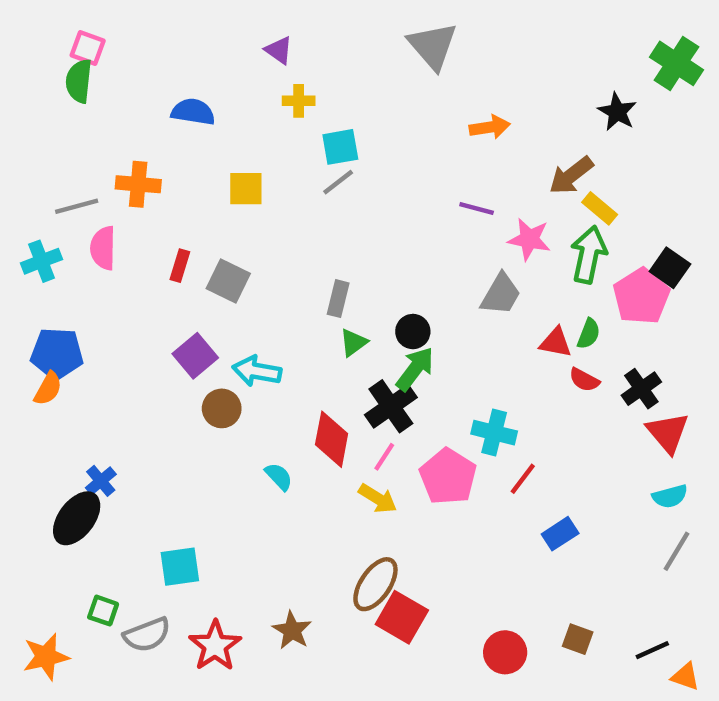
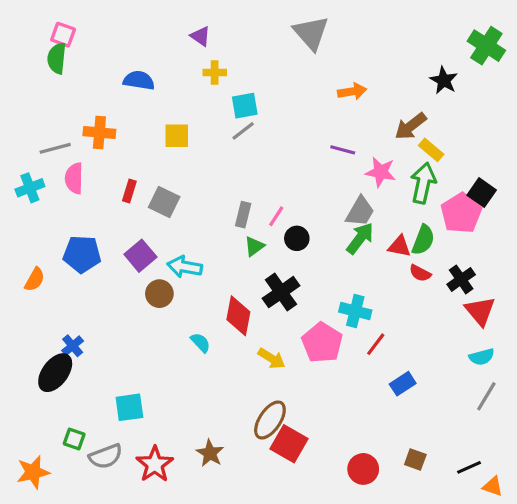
green semicircle: (589, 334) -> (423, 240), size x1.4
blue pentagon: (57, 353) -> (82, 254), moved
green arrow: (415, 369) -> (360, 238), moved
pink line: (384, 457) -> (276, 216), moved

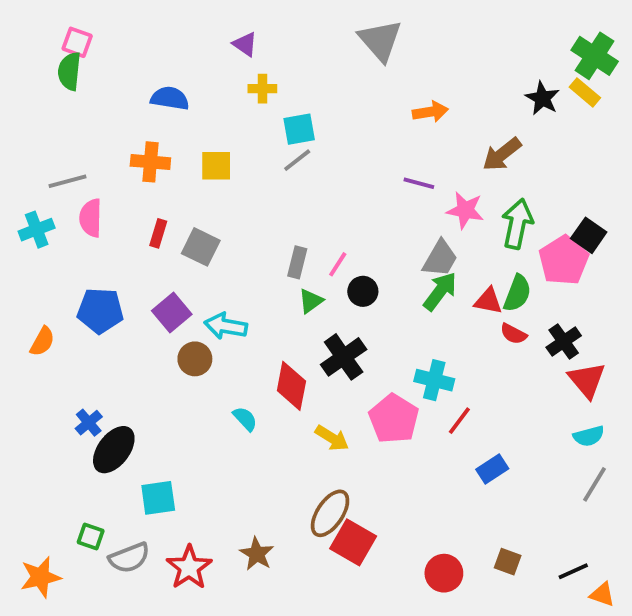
orange cross: (99, 133) -> (150, 162), moved
yellow rectangle: (431, 150) -> (585, 92), moved
black ellipse: (55, 373) -> (114, 450), moved

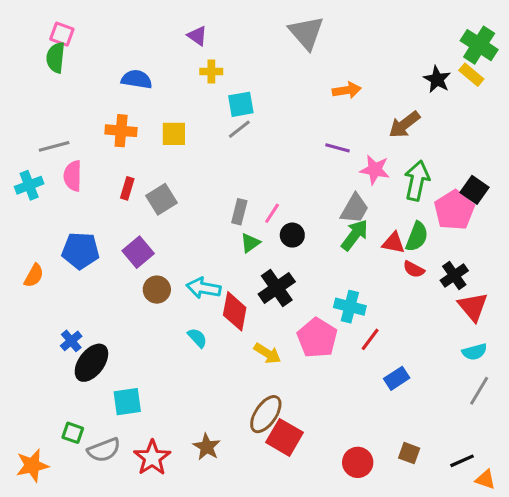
gray square: (201, 247) -> (162, 199), turned 32
cyan arrow: (226, 326) -> (204, 288), moved

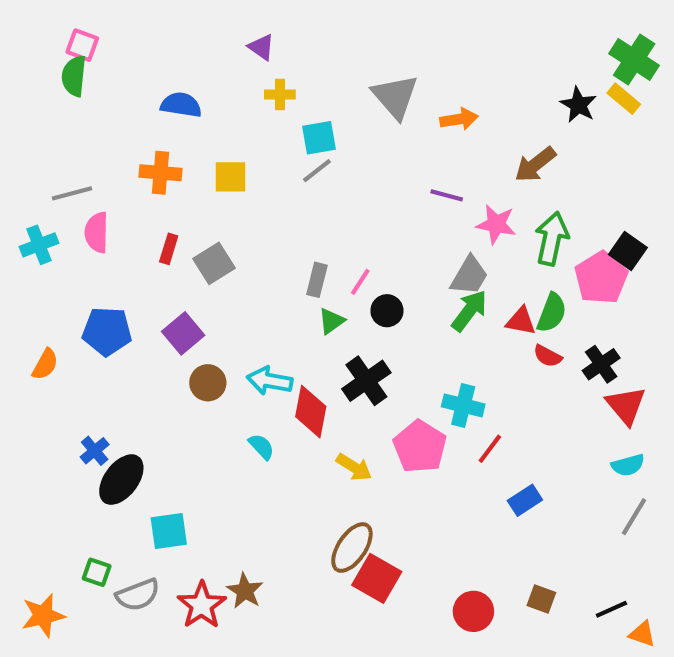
gray triangle: (306, 33) -> (395, 97), moved
brown star: (207, 447) -> (245, 591), moved

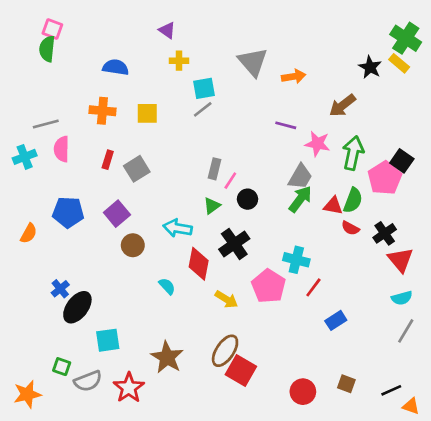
gray rectangle: (317, 280) -> (215, 169), moved
cyan arrow: (270, 381) -> (178, 228), moved
brown star: (245, 591) -> (167, 357), moved, size x1.4

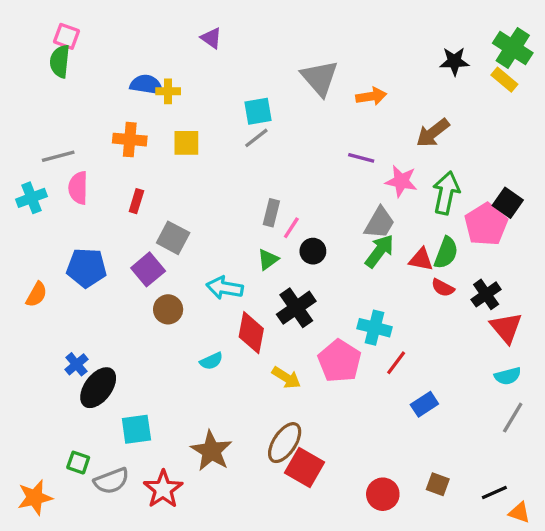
yellow cross: (179, 61) -> (168, 91), moved
black star: (370, 67) -> (454, 61), moved, turned -30
gray square: (137, 169) -> (173, 238), moved, turned -30
cyan semicircle: (167, 286) -> (211, 361), turned 108

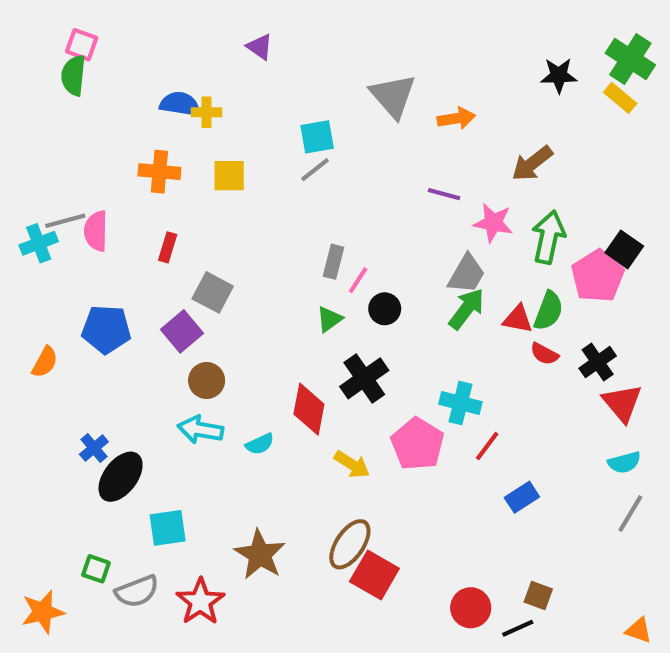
gray line: (58, 156) -> (65, 221), moved
cyan arrow: (225, 288) -> (200, 430), moved
black line: (494, 493) -> (518, 628), moved

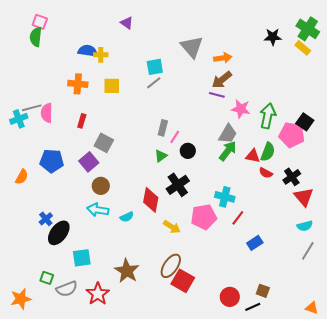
brown arrow: (532, 163) -> (222, 80), moved
pink pentagon: (598, 276) -> (292, 135), turned -30
pink pentagon: (417, 444) -> (204, 217), turned 30

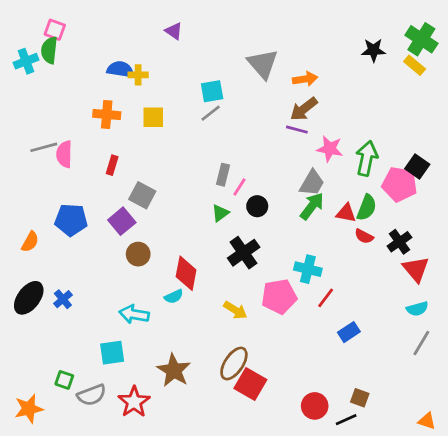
cyan cross: (19, 119) -> (26, 61), moved
red diamond: (151, 200) -> (186, 273), moved
cyan arrow: (98, 210) -> (134, 314), moved
black ellipse: (59, 233) -> (29, 298), moved

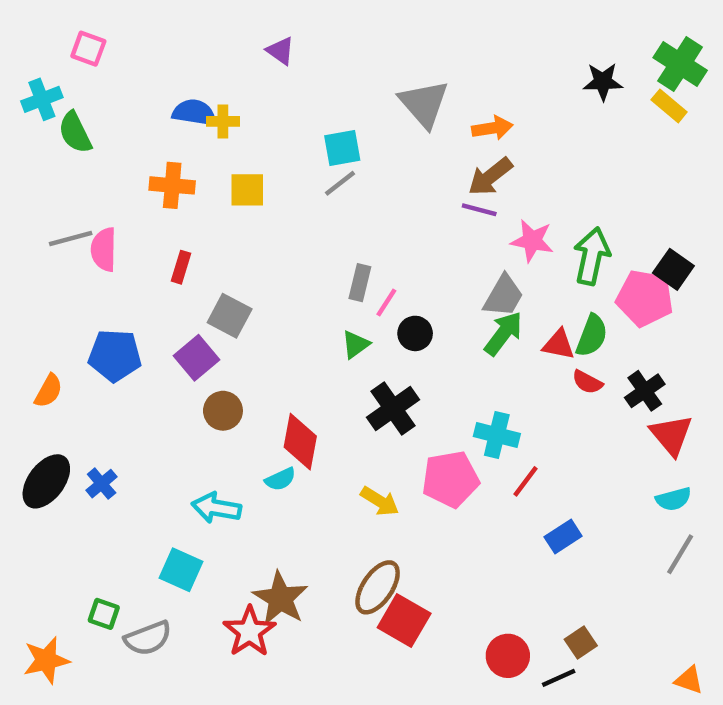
green semicircle: (49, 50) -> (75, 132), moved, turned -32
cyan square: (112, 353) -> (181, 570), turned 32
brown square: (360, 398) -> (581, 643), turned 36
red star: (134, 402) -> (249, 632), moved

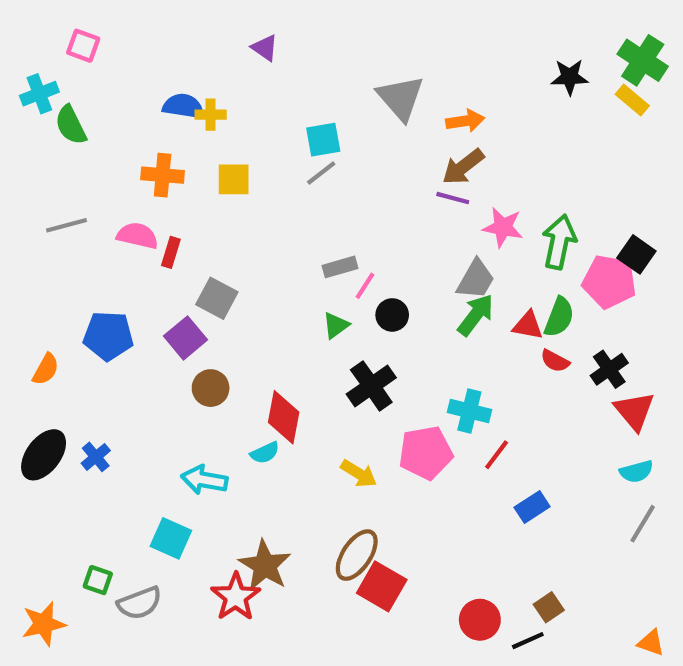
pink semicircle: (104, 250) -> (137, 236), moved, turned 102
gray rectangle: (360, 283) -> (340, 267), turned 60

